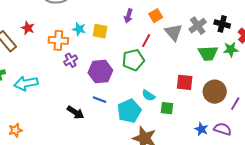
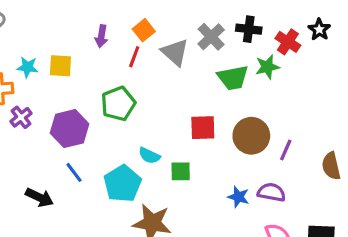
red line: (146, 41) -> (134, 57), moved
blue line: (99, 100) -> (74, 172), turned 40

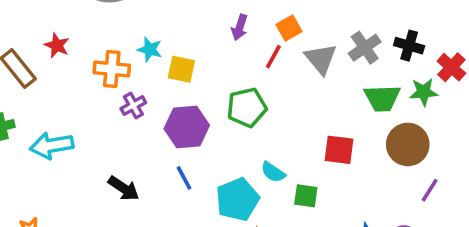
yellow square: (60, 66) -> (181, 69), moved
brown circle: (251, 136) -> (408, 144), moved
black arrow: (39, 197) -> (124, 188), moved

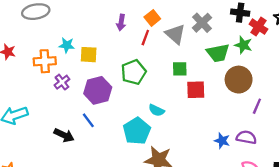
black cross: (409, 46) -> (240, 13), moved
green star: (424, 92) -> (243, 45), turned 30
blue line: (184, 178) -> (88, 120), moved
green square: (306, 196) -> (180, 69), moved

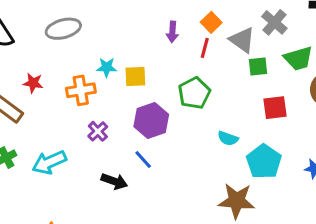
green square: (180, 69) -> (258, 67), moved
purple cross: (62, 82) -> (98, 131), moved
cyan pentagon: (137, 131) -> (264, 162), moved

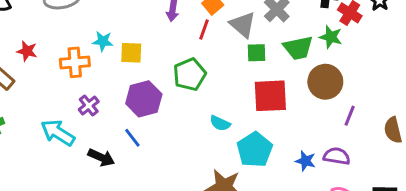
red square: (275, 108) -> (270, 96), size x1.4
cyan arrow: (49, 162) -> (58, 133), moved, turned 52

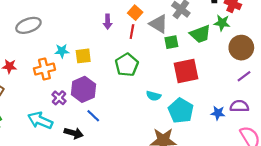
brown circle: (325, 82) -> (241, 48), moved
purple hexagon: (144, 99) -> (83, 89), moved
purple line: (350, 116) -> (244, 76), turned 40

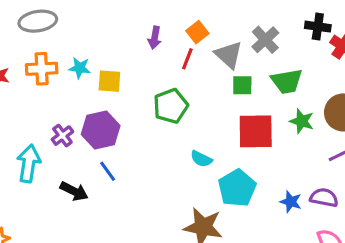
green star: (222, 23) -> (302, 121), moved
orange cross: (44, 69) -> (42, 69), moved
cyan arrow: (40, 120) -> (29, 163), turned 65

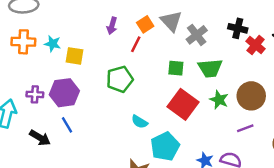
gray triangle: (229, 55) -> (171, 21), moved
red square: (256, 131) -> (183, 104), turned 32
purple cross: (62, 136) -> (35, 94), turned 35

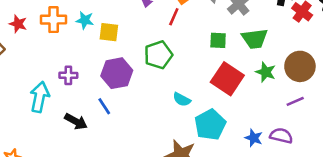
purple hexagon: (64, 93) -> (117, 73), moved

